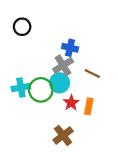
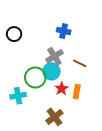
black circle: (22, 27) -> (14, 34), moved
blue cross: (70, 48) -> (64, 31), moved
cyan cross: (21, 88) -> (18, 96), moved

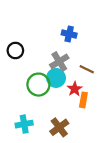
black circle: (14, 34) -> (15, 50), moved
red star: (62, 89) -> (75, 89), moved
cyan cross: (18, 96) -> (24, 124), moved

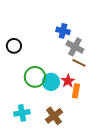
gray cross: (59, 61) -> (75, 47), moved, turned -30
cyan circle: (56, 78) -> (51, 82), moved

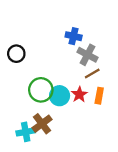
brown line: (79, 63) -> (92, 74), turned -56
orange rectangle: (76, 91) -> (99, 96), moved
brown cross: (54, 116) -> (42, 124), moved

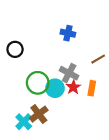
gray cross: (88, 55) -> (69, 73), moved
brown line: (92, 74) -> (98, 59), moved
cyan cross: (26, 132) -> (24, 122), turned -35

